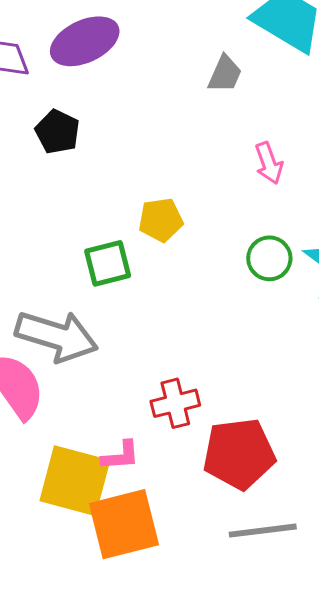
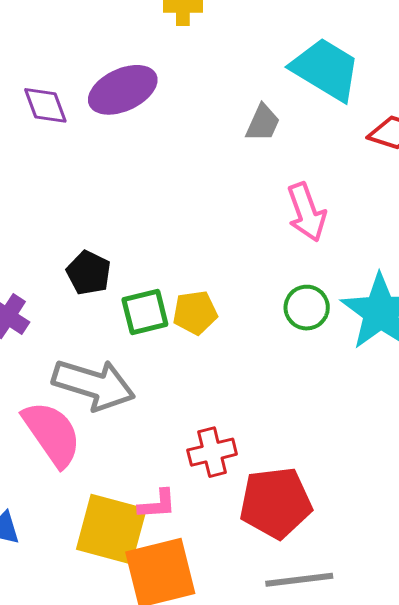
black pentagon: (57, 132) -> (89, 273), moved
pink arrow: (269, 163) -> (306, 212), size x1.4
yellow pentagon: (161, 220) -> (195, 313), moved

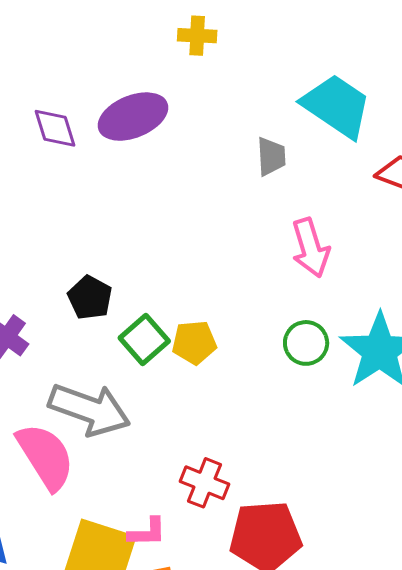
gray trapezoid: (263, 123) -> (271, 156), turned -30
green square: (145, 312) -> (144, 339), turned -30
red cross: (212, 452) -> (204, 483), turned 33

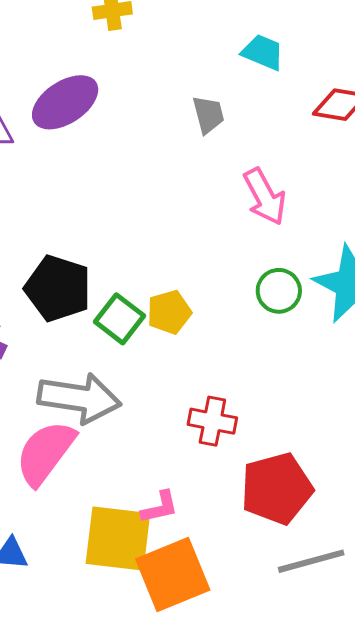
cyan trapezoid: (337, 106) -> (263, 52), size x0.6
black pentagon: (90, 298) -> (58, 288), size x1.5
pink semicircle: (45, 456) -> (45, 453), turned -100
red cross: (204, 483) -> (212, 421), moved

